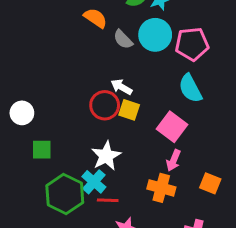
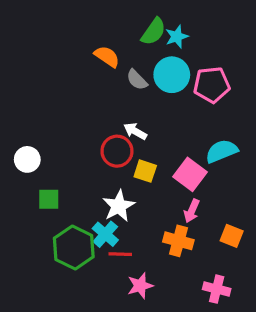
cyan semicircle: (190, 88) -> (222, 151), moved, turned 96
yellow square: (129, 110) -> (145, 171), moved

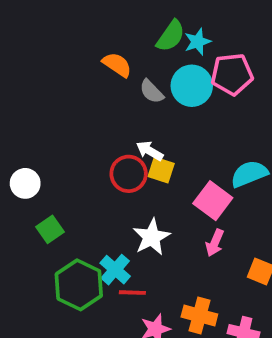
pink pentagon: (212, 85) -> (232, 74), moved
yellow square: (145, 171) -> (161, 170), moved
green square: (49, 199) -> (50, 229), turned -35
white star: (119, 206) -> (152, 237), moved
orange cross: (178, 241) -> (199, 316), moved

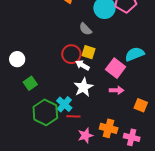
gray semicircle: (152, 91) -> (85, 29), moved
white arrow: (150, 151) -> (82, 65), moved
pink arrow: (215, 243) -> (117, 90), turned -112

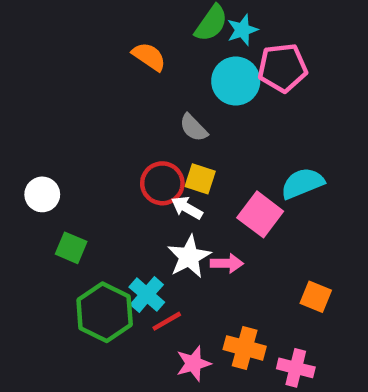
green square: (30, 83) -> (71, 248), turned -32
pink arrow: (117, 90) -> (227, 263), moved
red line: (73, 116) -> (167, 321), turned -32

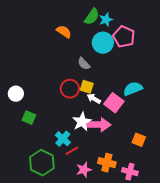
pink pentagon: (282, 68) -> (124, 37), turned 30
white arrow: (187, 208) -> (94, 99), moved
pink arrow: (227, 263) -> (99, 125), size x1.6
green hexagon: (105, 312) -> (42, 163), moved

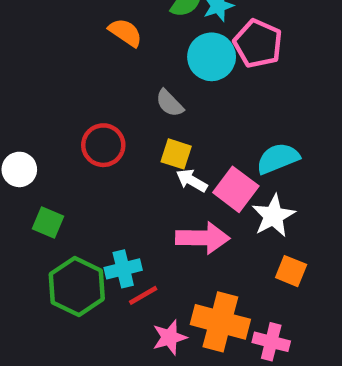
red circle: (70, 89) -> (103, 145), moved
white star: (82, 122) -> (273, 216), moved
cyan cross: (63, 139) -> (123, 269), turned 35
green hexagon: (42, 163) -> (77, 287), moved
orange cross: (107, 163) -> (220, 322), size x1.4

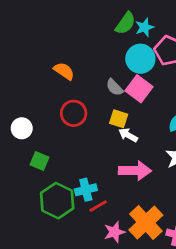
orange semicircle: (125, 32) -> (64, 71), moved
pink square: (236, 189) -> (139, 89), moved
orange cross: (220, 322) -> (146, 222), turned 32

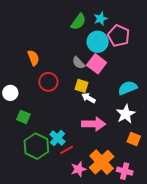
green semicircle: (125, 23) -> (79, 22), moved
orange semicircle: (64, 71) -> (33, 58), moved, turned 35
cyan cross: (86, 190) -> (57, 138), turned -35

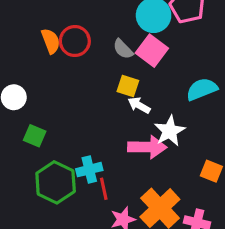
red circle: (48, 82) -> (75, 41), moved
white star: (126, 114) -> (170, 131), moved
cyan cross: (57, 138) -> (89, 170), turned 35
red line: (66, 150) -> (104, 189), turned -72

